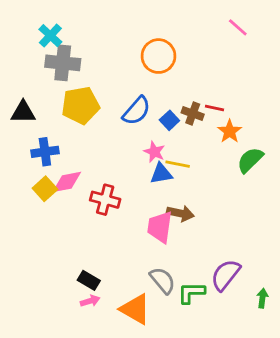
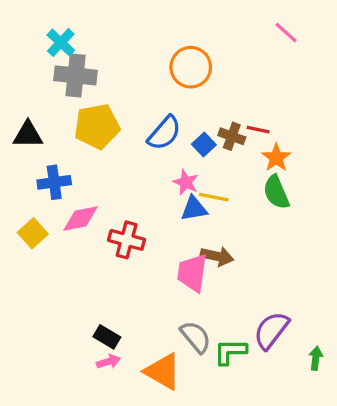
green semicircle: (250, 160) -> (276, 192), moved, turned -68
yellow square: (45, 189) -> (33, 233), moved

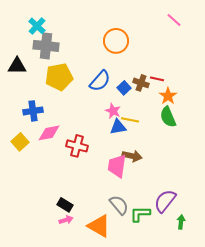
black triangle: (28, 135) -> (17, 66), moved
green arrow: (316, 358) -> (181, 222), moved

